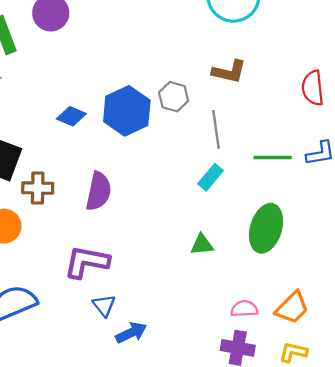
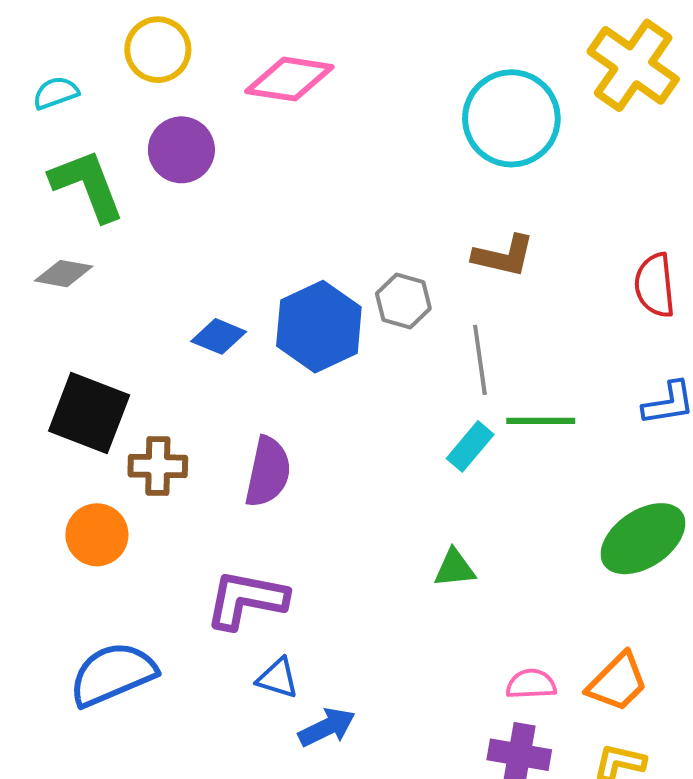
green line: (273, 158) -> (541, 421), moved
green ellipse: (266, 228) -> (643, 539), moved, turned 39
blue triangle: (104, 305) -> (278, 678), turned -35

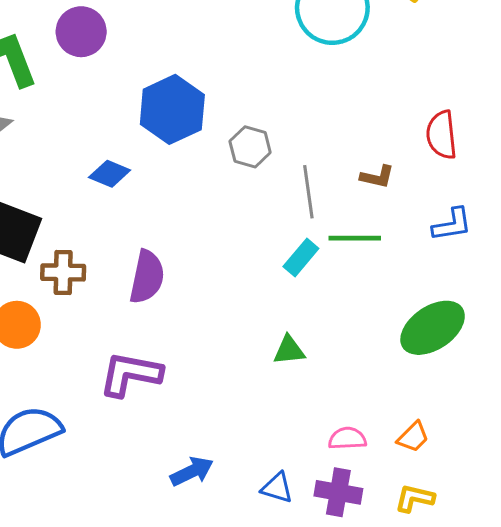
brown L-shape: (504, 256) -> (377, 177), moved, size x0.7
blue hexagon: (319, 327) -> (172, 109), moved
blue triangle: (278, 678) -> (277, 488), moved
orange trapezoid: (617, 682) -> (413, 437), size x0.7

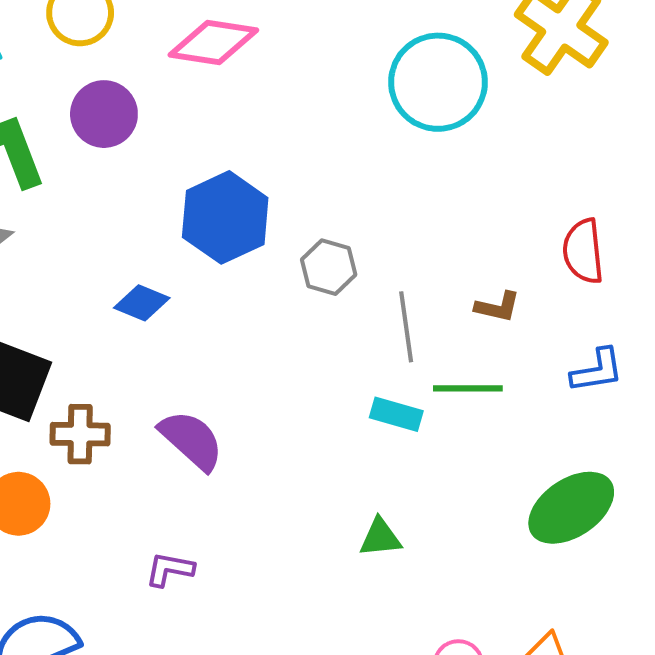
cyan rectangle: (301, 258) -> (396, 414), turned 66
purple semicircle: (147, 277) -> (191, 440), turned -60
purple L-shape: (130, 374) -> (170, 569), size x0.6

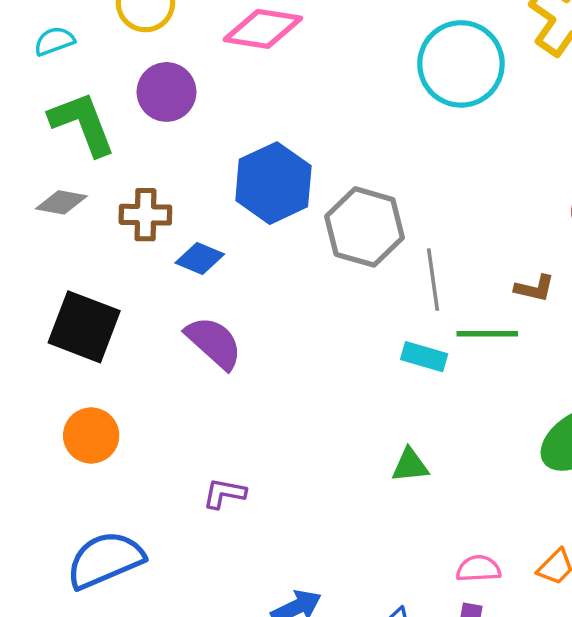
gray hexagon: (329, 267) -> (365, 227), size x1.6
brown L-shape: (498, 307) -> (535, 288), moved
brown cross: (80, 434) -> (145, 215), moved
purple semicircle: (191, 440) -> (214, 343), moved

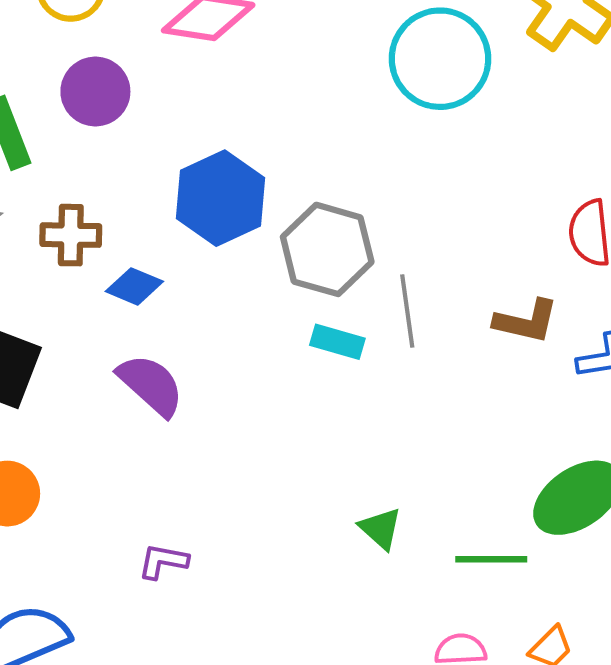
brown L-shape: (535, 288) -> (526, 321), size x1.4
green line: (487, 334) -> (491, 559), moved
cyan rectangle: (424, 357) -> (337, 342), moved
green triangle: (410, 465) -> (381, 528), turned 48

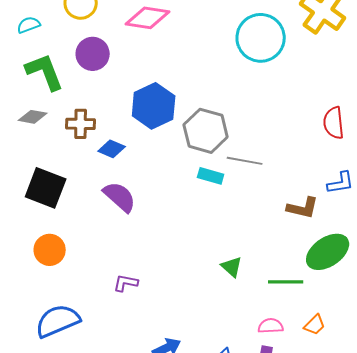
gray line: (407, 311) -> (245, 161), turned -72
brown L-shape: (526, 321) -> (303, 208), moved

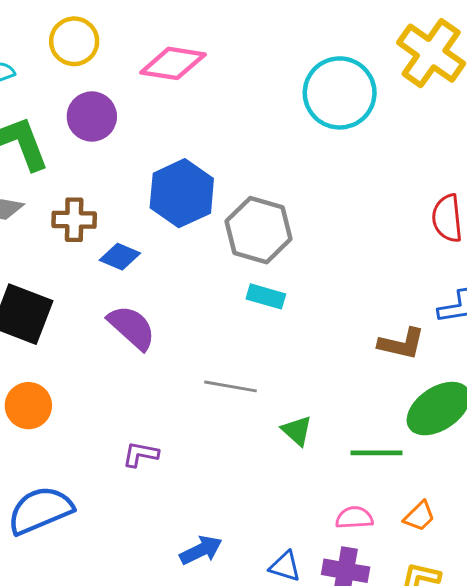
gray line: (245, 161) -> (230, 386), moved

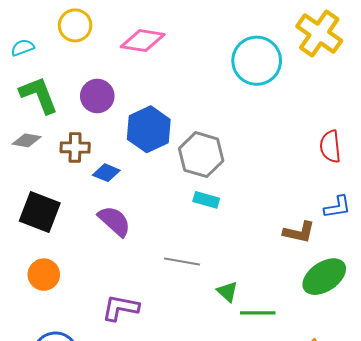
purple circle: (92, 117) -> (97, 96), moved
green line: (376, 453) -> (258, 313), moved
purple L-shape: (141, 454) -> (120, 308), size x1.5

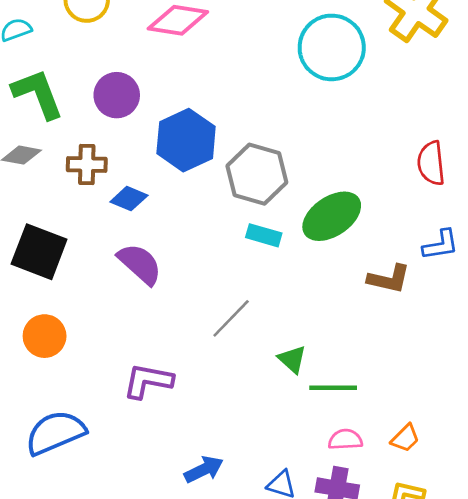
gray line: (182, 261) -> (231, 318), turned -56
green ellipse: (324, 277) -> (332, 216), moved

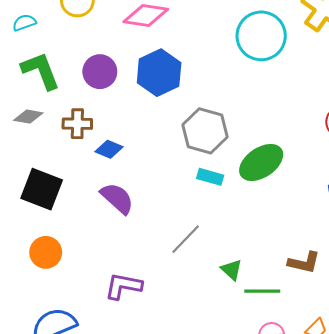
blue hexagon: (186, 140) -> (159, 73), moved
brown L-shape: (389, 279) -> (304, 263), moved

